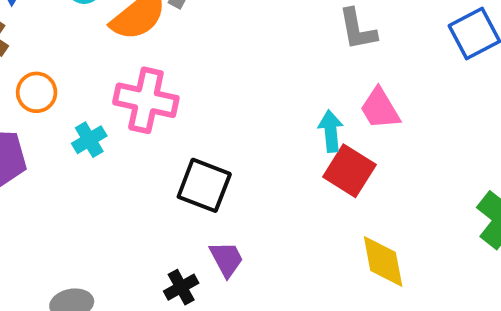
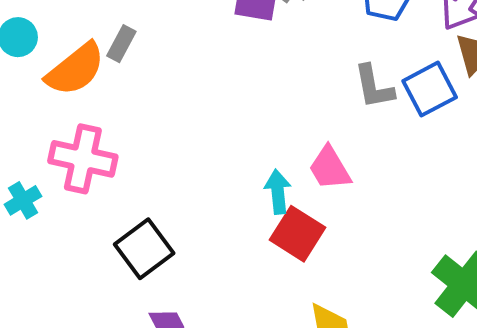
gray L-shape: (357, 29) -> (374, 87), moved
black square: (204, 185) -> (144, 249), turned 32

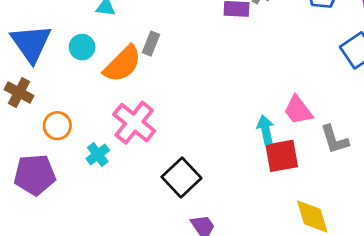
gray L-shape: (374, 87) -> (335, 140), moved
pink cross: (83, 159) -> (134, 123), turned 33
red square: (297, 234) -> (282, 156), turned -36

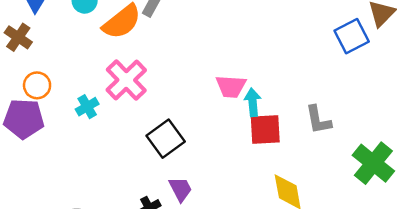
pink trapezoid: (298, 110) -> (231, 86), moved, turned -56
orange circle: (57, 126) -> (37, 85), moved

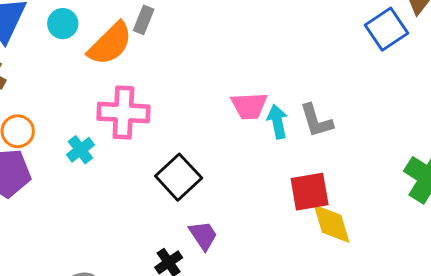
pink cross: (126, 80) -> (123, 113), turned -36
gray L-shape: (318, 120) -> (316, 121), moved
red square: (265, 130) -> (310, 192), moved

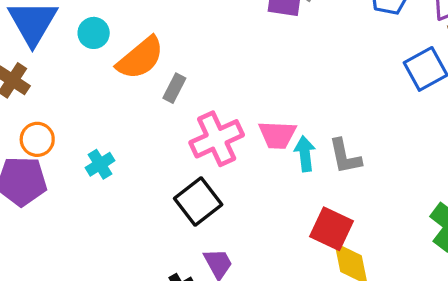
gray rectangle: (144, 20) -> (174, 88), moved
pink cross: (123, 113) -> (217, 139), moved, turned -33
red square: (310, 192) -> (331, 229), turned 30

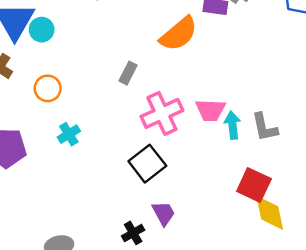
cyan circle: (94, 33) -> (42, 30), moved
orange semicircle: (140, 58) -> (179, 34), moved
orange circle: (37, 139) -> (48, 88), moved

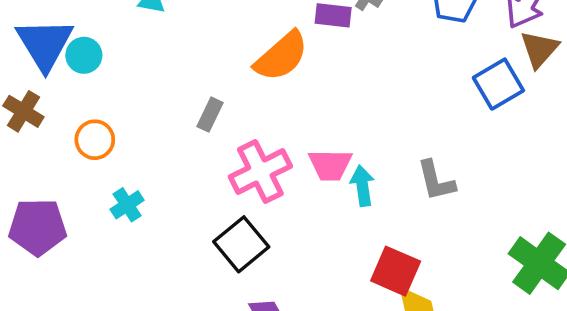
gray L-shape: (265, 127) -> (436, 181), moved

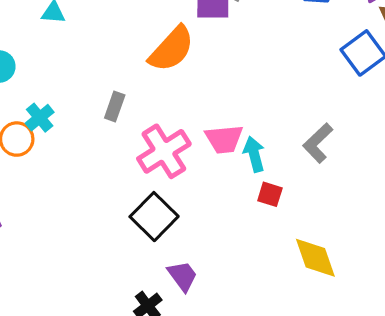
gray L-shape: (436, 181) -> (318, 143), turned 66
cyan cross: (127, 205) -> (40, 118), moved
red square: (396, 271) -> (270, 194), moved, size x0.6

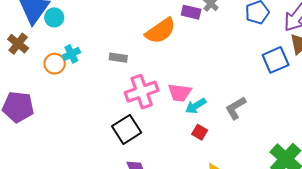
gray rectangle: (115, 106) -> (118, 58), turned 66
cyan arrow: (254, 154) -> (196, 106), turned -120

